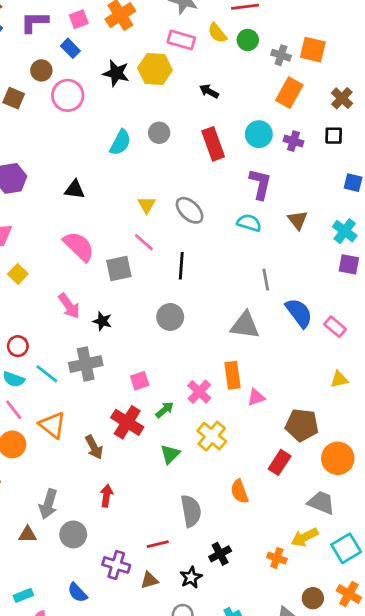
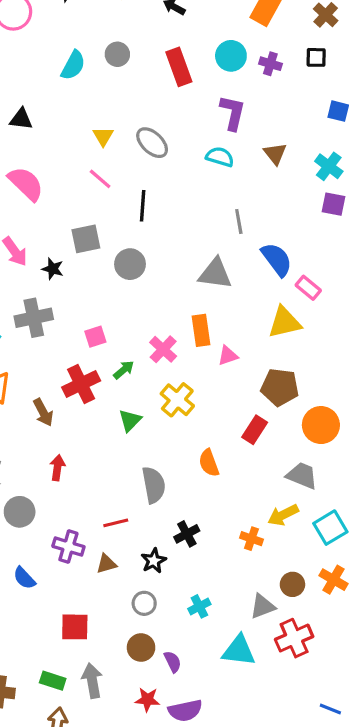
gray square: (119, 269) -> (86, 239), moved
pink rectangle: (335, 327) -> (308, 288), moved
yellow triangle: (339, 379) -> (285, 322), moved, size x1.6
red cross: (127, 422) -> (81, 384), turned 32

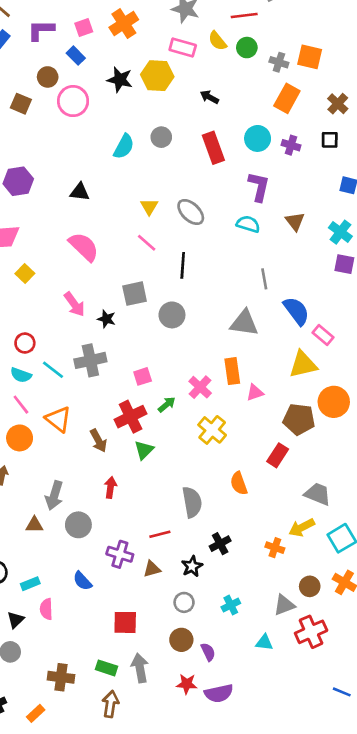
green triangle: (130, 420) -> (144, 450), moved
orange circle: (321, 425) -> (334, 402), moved
cyan triangle: (239, 651) -> (264, 643), size x0.6

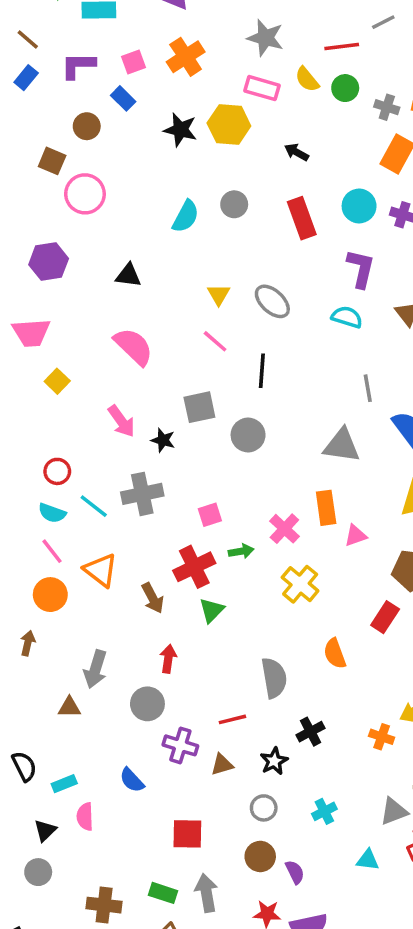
pink circle: (73, 101) -> (85, 194), moved
green arrow: (167, 405) -> (241, 551), turned 30
gray circle: (78, 525) -> (147, 704), moved

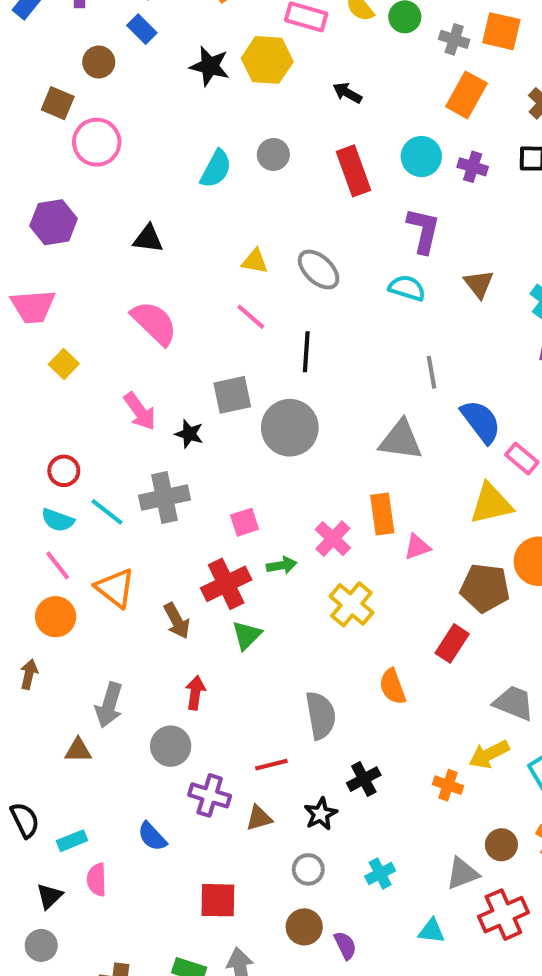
yellow triangle: (219, 294) -> (255, 261), turned -50
gray circle: (248, 435) -> (290, 428), size x1.4

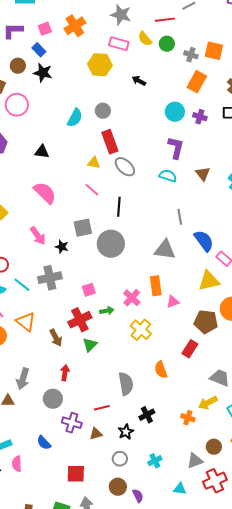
black star: (210, 66) -> (43, 73), moved
red rectangle: (353, 171) -> (110, 142), moved

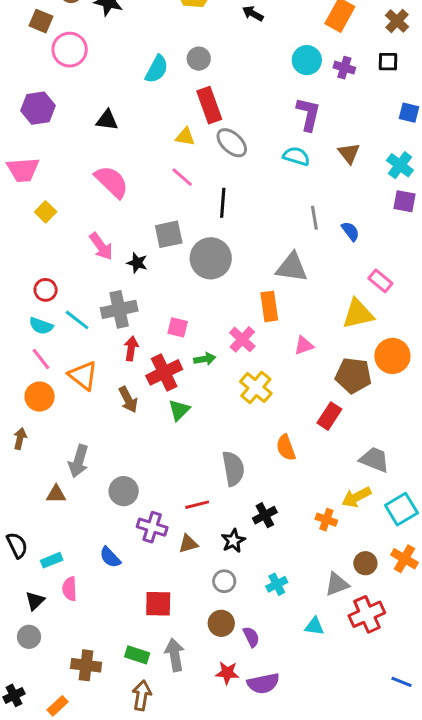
blue semicircle: (204, 241) -> (350, 231), moved, size x0.6
orange rectangle: (156, 286) -> (269, 306), moved
pink square: (89, 290) -> (178, 327), turned 32
red arrow: (65, 373) -> (131, 348), moved

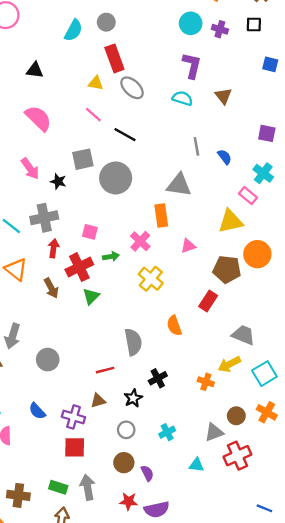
cyan cross: (400, 165) -> (263, 173), moved
black line: (223, 203) -> (125, 135), turned -65
purple cross: (152, 527) -> (73, 417), moved

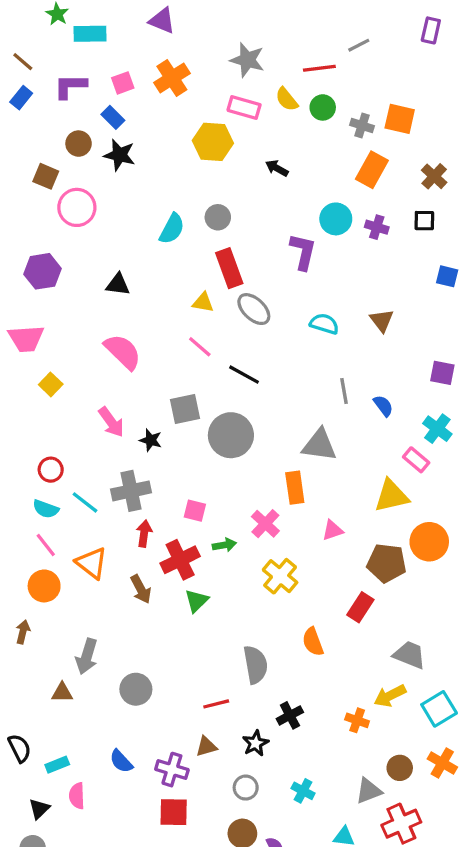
purple L-shape: (192, 66) -> (303, 252), moved
cyan cross: (167, 432) -> (303, 791), turned -35

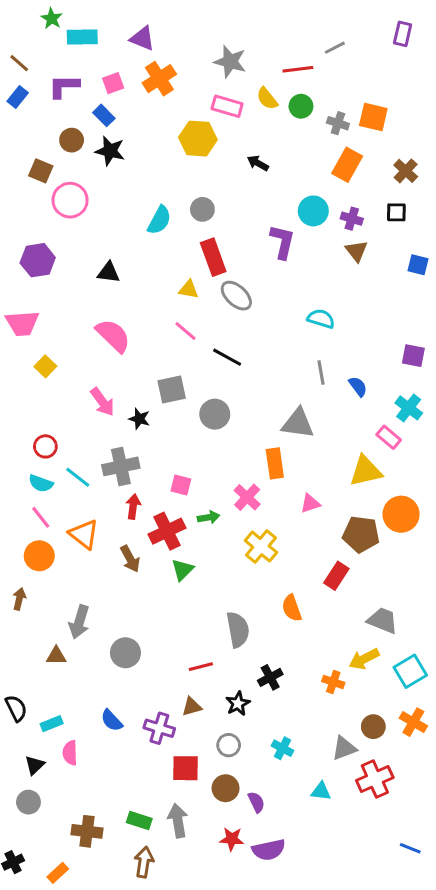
purple triangle: (162, 21) -> (142, 38), moved
brown triangle: (382, 321) -> (356, 251), moved
cyan semicircle: (324, 324) -> (321, 319), moved
gray circle: (231, 435) -> (215, 414), size x0.7
red square: (174, 812) -> (186, 768), moved

